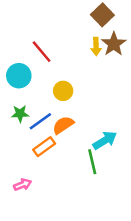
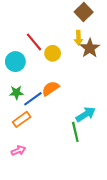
brown star: (114, 44) -> (90, 48), moved
yellow circle: (63, 91) -> (53, 53), moved
orange semicircle: (63, 125) -> (51, 88), moved
orange rectangle: (44, 147) -> (22, 119), moved

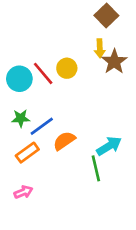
red line: (34, 42) -> (43, 73), moved
orange semicircle: (51, 88) -> (64, 141), moved

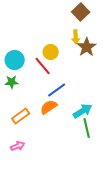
red line: (43, 73) -> (43, 66), moved
green star: (21, 118) -> (12, 82), moved
blue line: (42, 126) -> (57, 90), moved
green line: (96, 168) -> (87, 128), moved

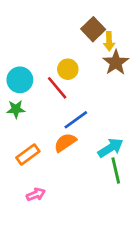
brown square: (81, 12) -> (93, 29), moved
yellow arrow: (76, 37) -> (109, 41), moved
pink arrow: (18, 146) -> (36, 194), moved

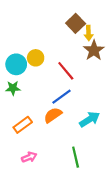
yellow circle: (68, 69) -> (36, 58), moved
red line: (57, 88) -> (66, 71), moved
green line: (116, 170) -> (76, 157), moved

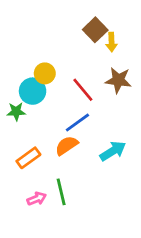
brown star: (94, 50) -> (118, 80), moved, turned -30
cyan circle: (16, 64) -> (33, 91), moved
green line: (76, 157) -> (61, 192), moved

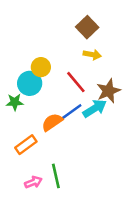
yellow arrow: (111, 42) -> (92, 55), moved, turned -78
brown star: (118, 80) -> (108, 91), moved, turned -30
orange semicircle: (67, 146) -> (52, 122), moved
cyan arrow: (113, 151) -> (95, 108), moved

